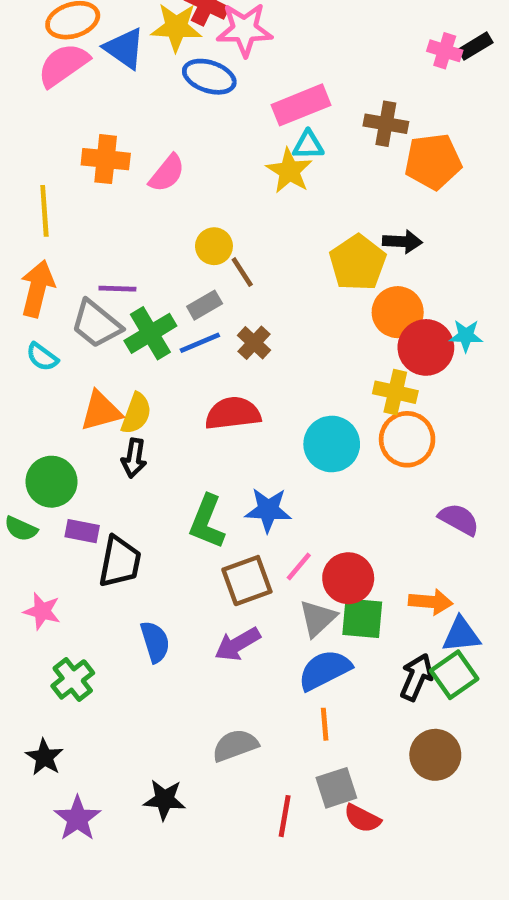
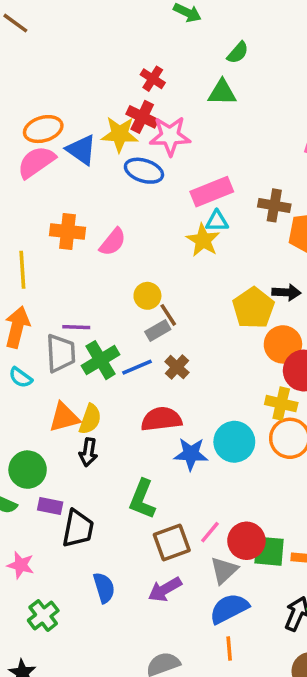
gray rectangle: (205, 305) -> (158, 331), moved
gray trapezoid: (96, 324) -> (61, 353), turned -132
blue star: (268, 510) -> (191, 454), moved
green square: (362, 618) -> (269, 551), moved

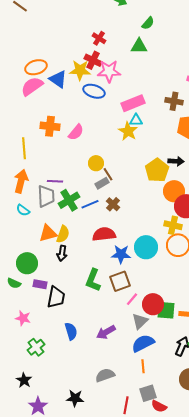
brown cross: (274, 205) -> (174, 101), moved
brown square: (172, 543) -> (120, 281), moved

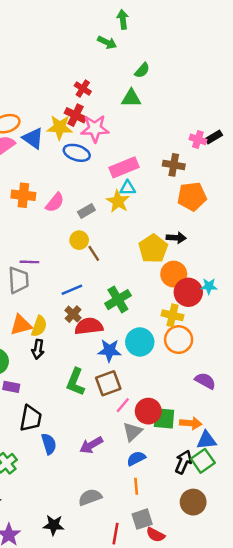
gray rectangle: (102, 183) -> (86, 211), moved
green cross: (69, 200) -> (118, 300), moved
brown cross: (113, 204) -> (73, 314), moved
black trapezoid: (56, 297) -> (31, 418), moved
blue semicircle: (143, 343) -> (136, 458), size x0.7

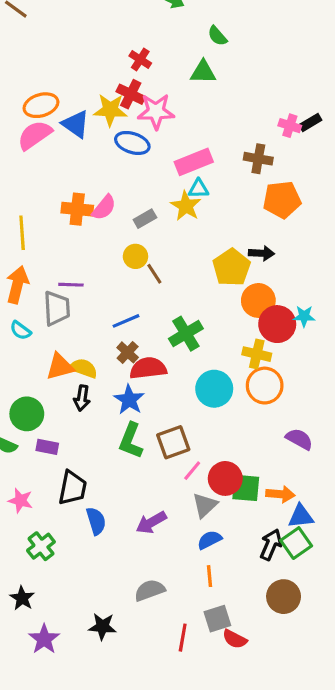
green semicircle: (142, 70) -> (217, 36), turned 98
orange cross: (23, 195) -> (77, 209), moved
yellow semicircle: (39, 326) -> (84, 368), turned -90
blue star: (109, 350) -> (129, 400), moved, turned 30

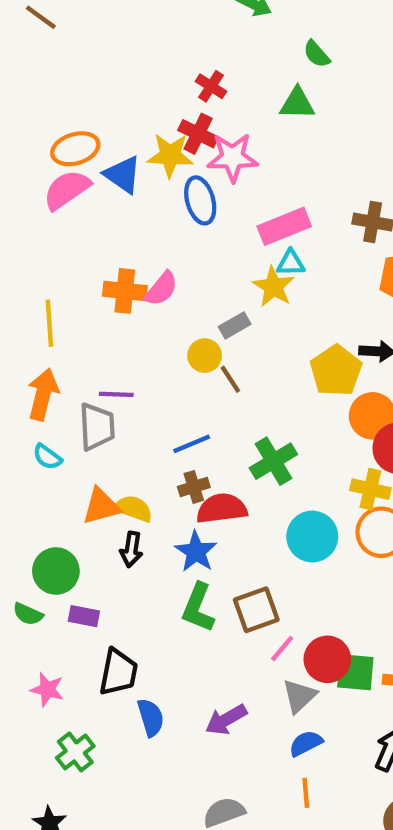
blue ellipse: (132, 143) -> (200, 200), turned 56
gray rectangle: (145, 219) -> (235, 325), moved
brown cross: (128, 352) -> (194, 487), turned 30

